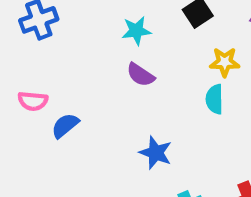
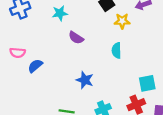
cyan star: (136, 31) -> (60, 13), moved
yellow star: (225, 62) -> (122, 21), moved

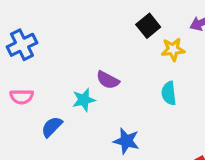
cyan star: (60, 13) -> (84, 100), moved
pink semicircle: (18, 53) -> (22, 97), moved

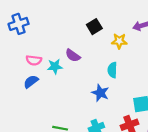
black square: (148, 26) -> (94, 27), moved
pink semicircle: (22, 97) -> (34, 60), moved
blue star: (126, 141) -> (100, 93), moved

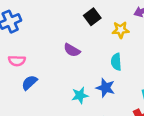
pink semicircle: (34, 60) -> (17, 61), moved
cyan star: (55, 67) -> (80, 95), moved

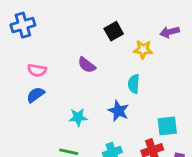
pink semicircle: (17, 61) -> (37, 70), moved
cyan star: (80, 95) -> (78, 117), moved

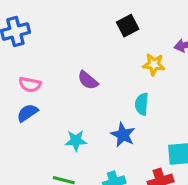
black square: (114, 31) -> (128, 26), moved

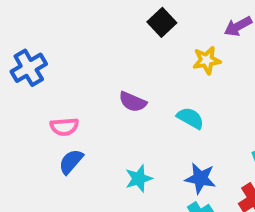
cyan semicircle: (142, 104) -> (190, 118), moved, turned 130
blue star: (123, 135) -> (200, 178), moved

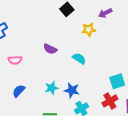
blue semicircle: (71, 162) -> (19, 91), moved
blue star: (200, 178) -> (72, 90), moved

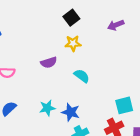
yellow star: (89, 30) -> (73, 43), moved
purple semicircle: (50, 49) -> (49, 62), turned -48

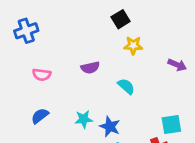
purple arrow: (116, 25) -> (177, 65), moved, turned -140
yellow star: (73, 43) -> (133, 45), moved

